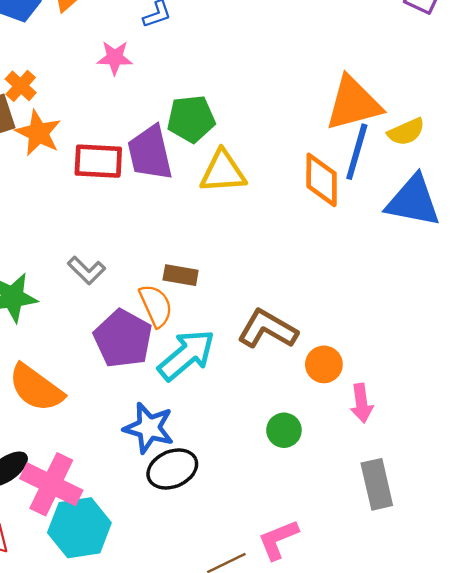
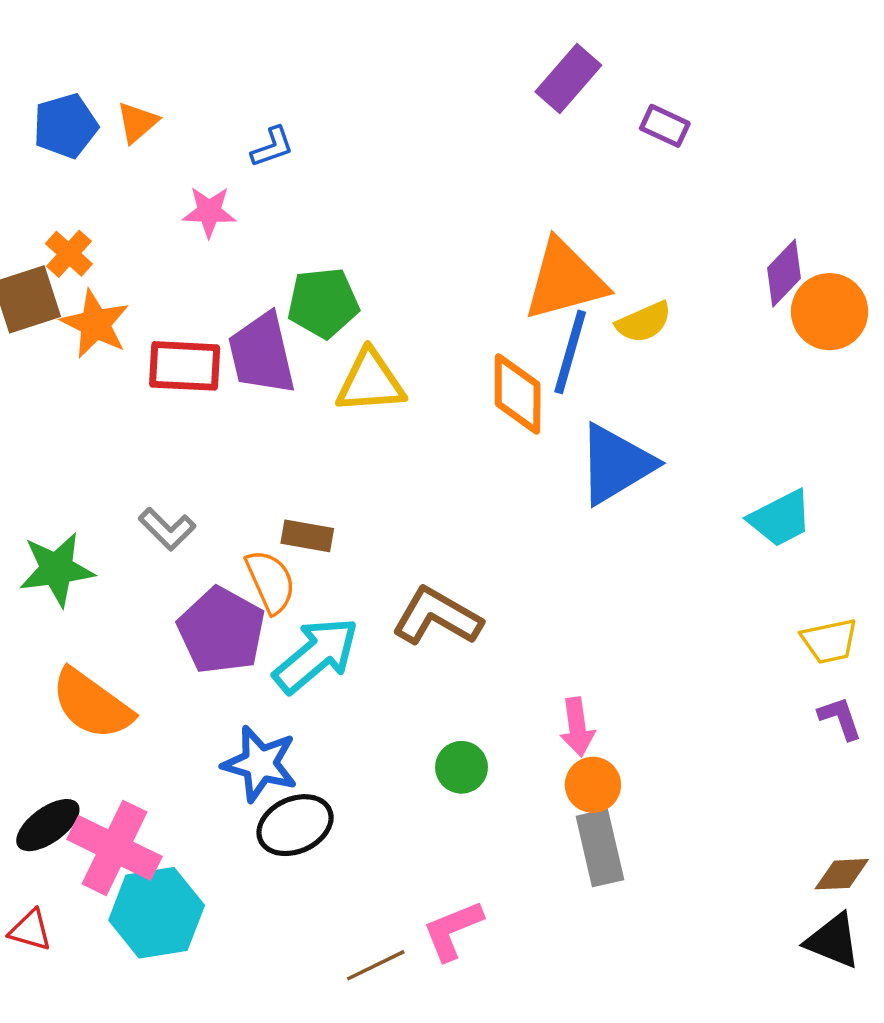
blue triangle: (413, 201) -> (616, 464), moved, turned -42
orange circle: (324, 364) -> (593, 785), moved

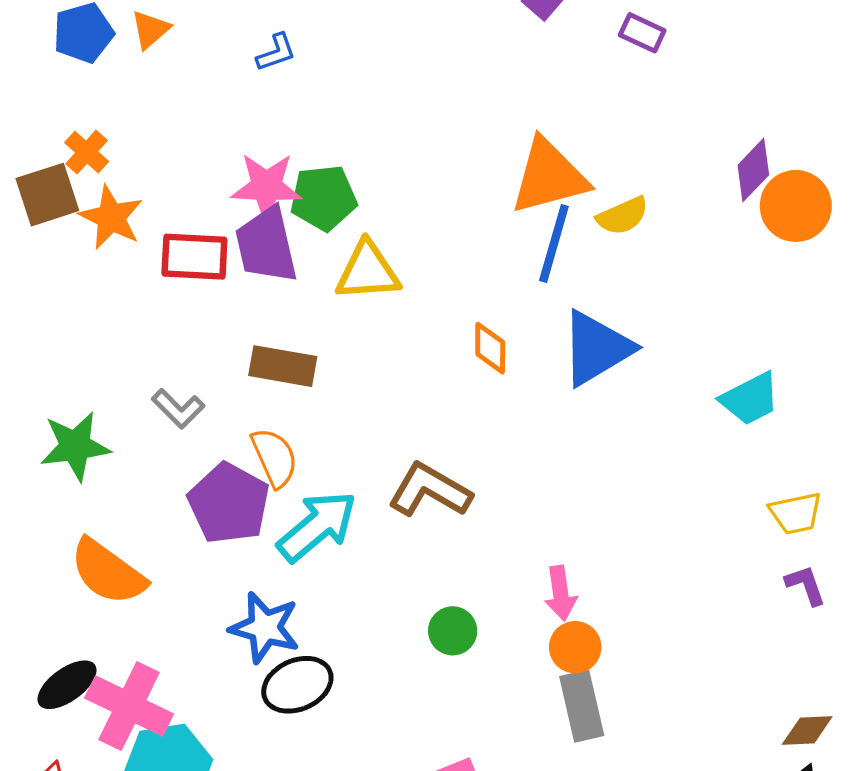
pink star: (209, 212) -> (266, 186), moved, size x1.4
orange diamond: (518, 394) -> (490, 348), moved, size x0.7
brown rectangle: (307, 536) -> (283, 366), moved, size x1.4

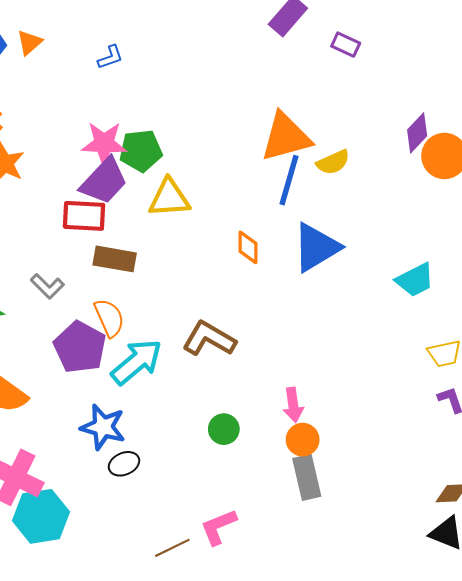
purple trapezoid: (266, 245) -> (104, 181), turned -124
red rectangle: (194, 257) -> (84, 216), moved
black ellipse: (297, 685) -> (124, 464), size x0.7

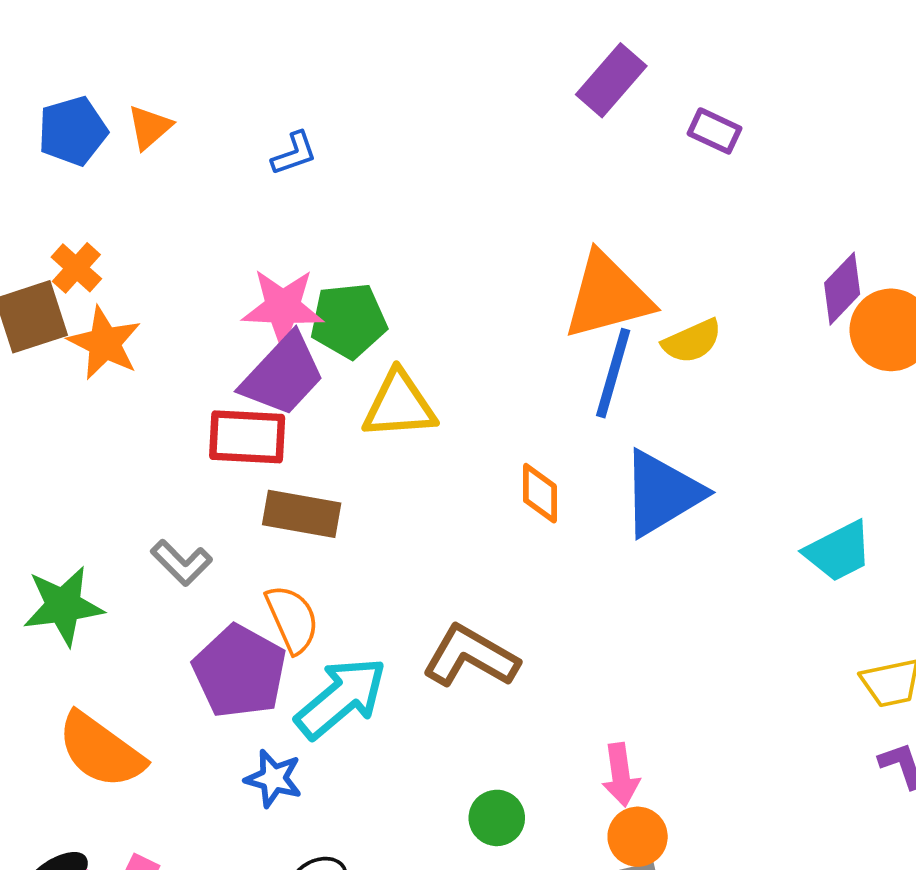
blue star: (103, 427) -> (273, 779), moved, size x0.7

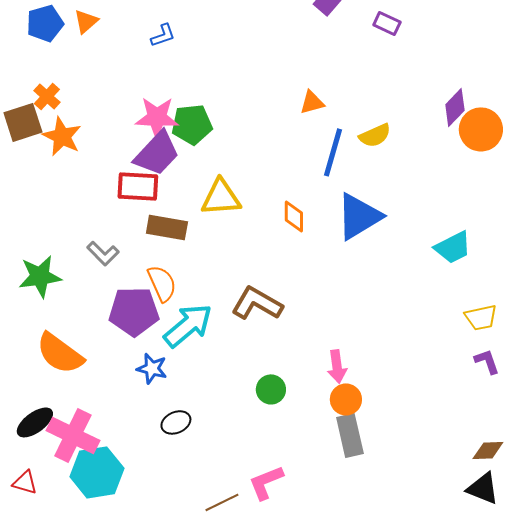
orange triangle: (608, 296) -> (312, 102), moved, size x0.5
yellow triangle: (399, 405) -> (221, 197), moved
purple pentagon: (240, 672) -> (134, 311), turned -30

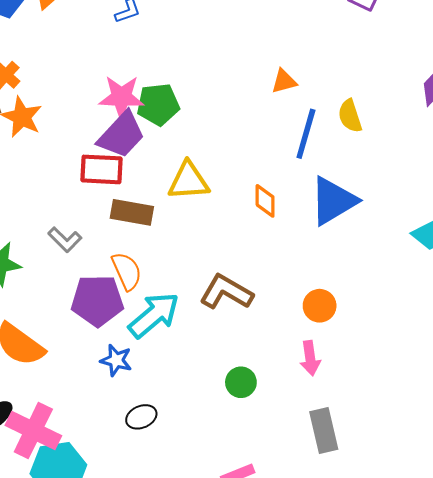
yellow semicircle: (375, 135) -> (350, 116), turned 96
orange circle: (346, 399) -> (320, 306), moved

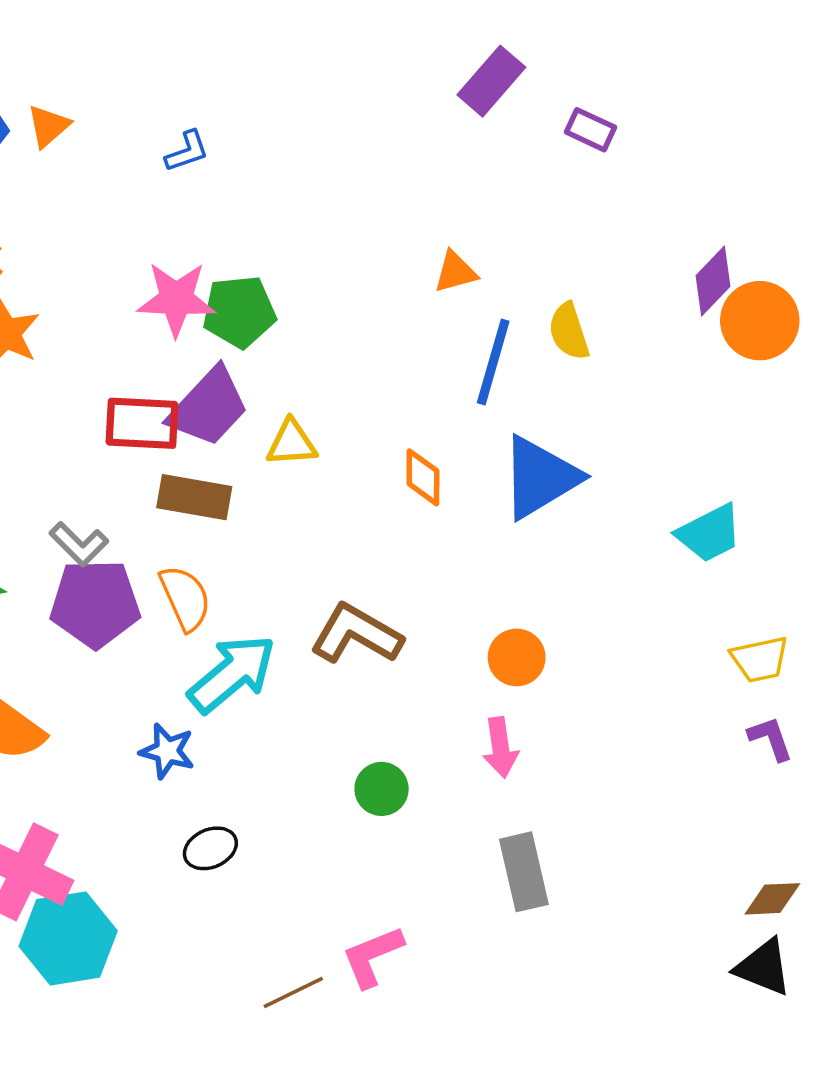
purple trapezoid: (121, 135) -> (209, 407), moved
yellow triangle: (189, 181) -> (291, 443), size x0.7
purple pentagon: (97, 300) -> (95, 603), moved

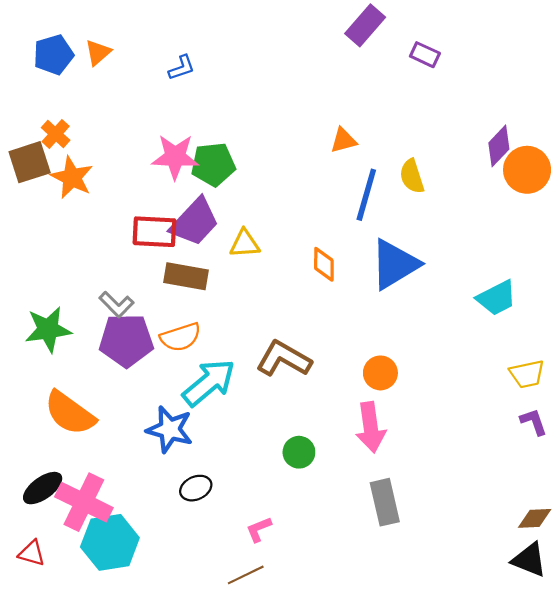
orange semicircle: (185, 598) -> (181, 337), turned 96
pink arrow: (500, 748) -> (371, 427), size x1.4
blue star: (167, 751) -> (170, 429), size x1.4
pink L-shape: (373, 956) -> (259, 529), moved, size x0.7

